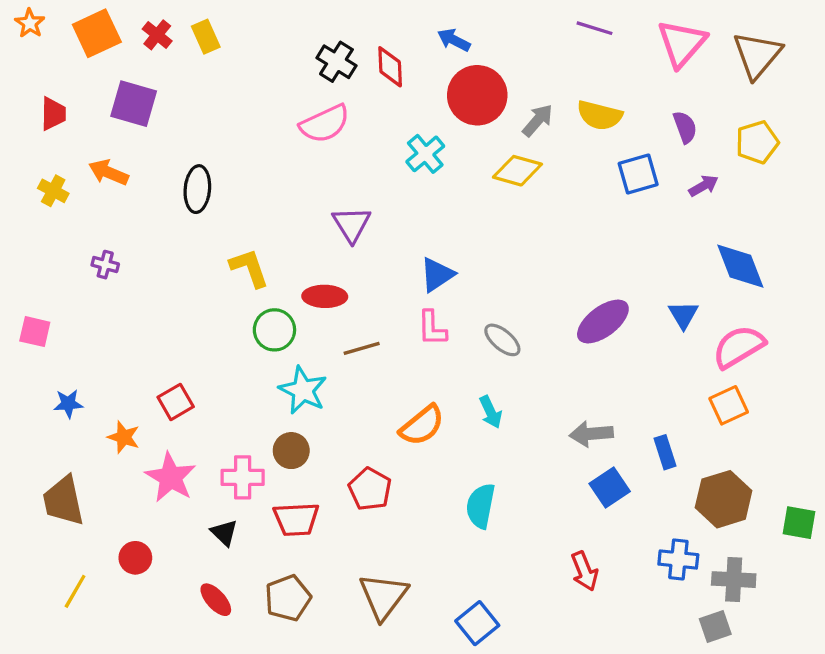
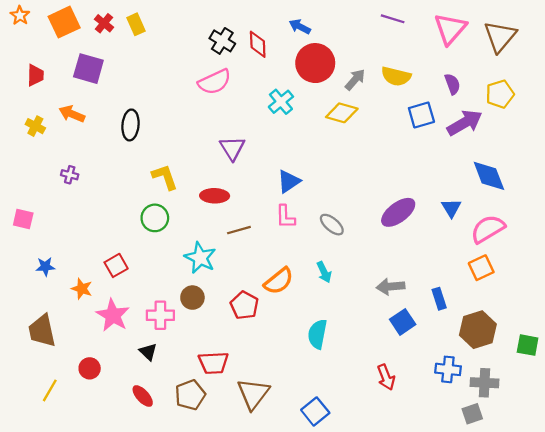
purple arrow: (703, 186) -> (465, 123), size x1.8
green circle: (274, 330) -> (155, 218), moved
red pentagon: (370, 489) -> (244, 305), moved
red trapezoid: (296, 519) -> (213, 363), moved

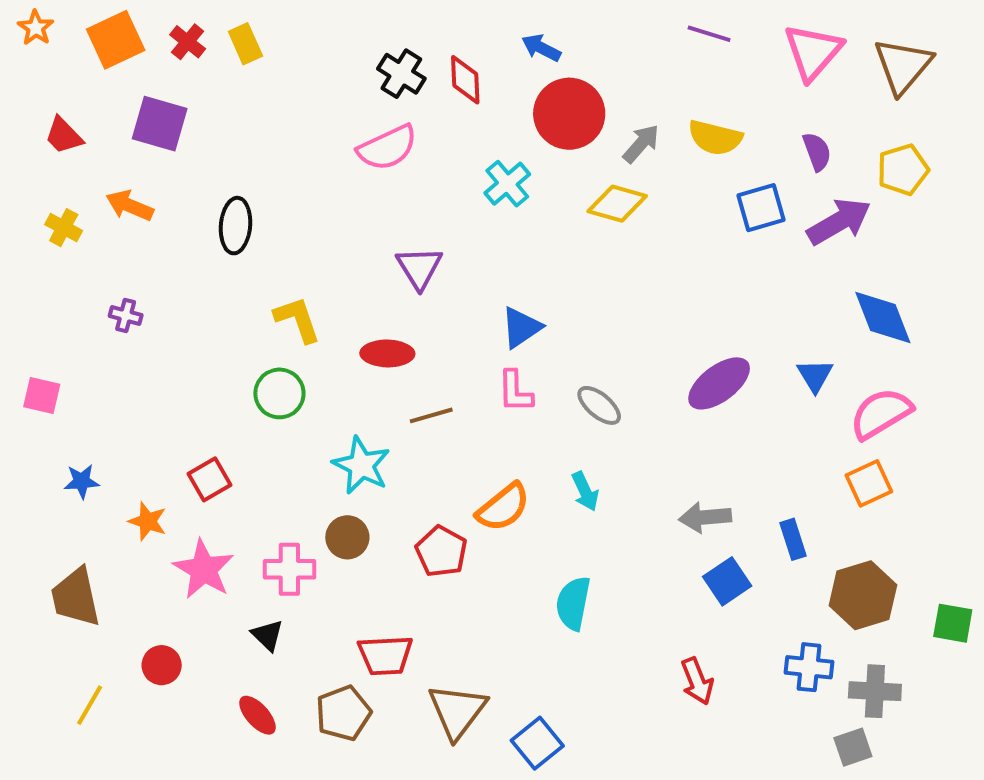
red trapezoid: (35, 75) -> (64, 136), turned 135
blue square: (315, 411) -> (537, 743), moved

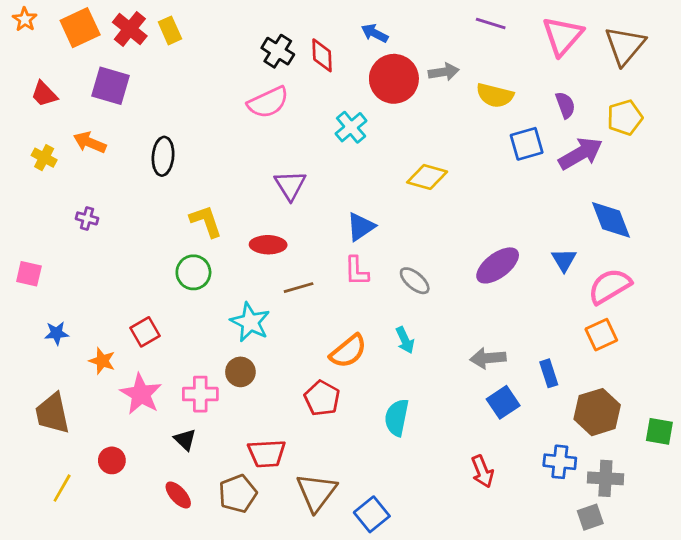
red cross: (188, 42) -> (130, 29), size x1.4
gray arrow: (641, 144) -> (444, 72), moved, turned 40
yellow diamond: (617, 204) -> (427, 177), moved
red pentagon: (441, 551) -> (322, 398), moved

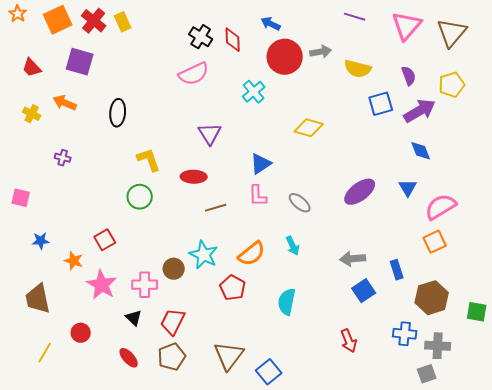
blue diamond: (611, 220) -> (421, 151), moved, size x0.7
cyan star: (250, 322) -> (204, 255), moved
red trapezoid: (267, 453) -> (173, 322), moved, turned 120

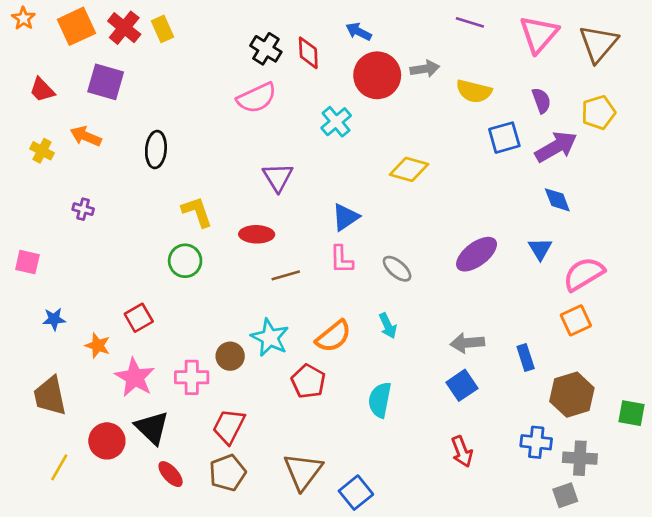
blue square: (364, 291) -> (462, 385), moved
black triangle: (134, 318) -> (152, 428), moved, size x1.6
red circle: (81, 333) -> (107, 441), size x1.4

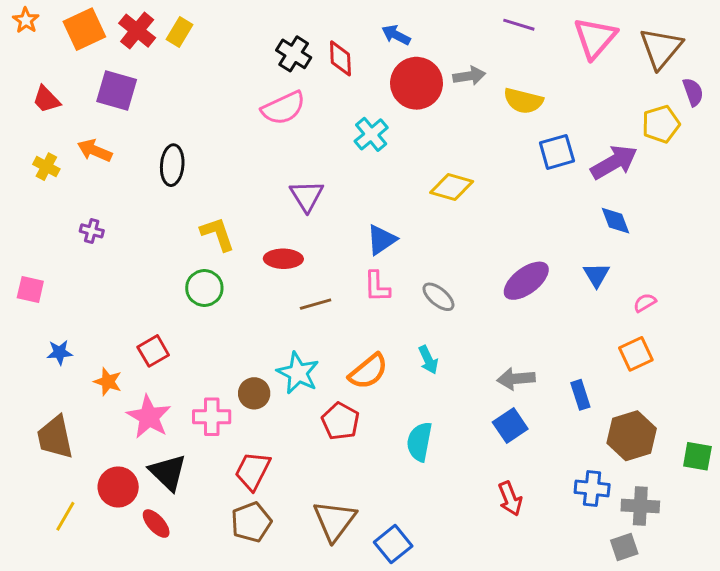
yellow rectangle: (163, 29) -> (180, 32), turned 55
purple semicircle: (541, 100) -> (693, 92), moved
pink semicircle: (584, 274) -> (645, 303), size x0.5
red ellipse: (171, 474) -> (156, 524), moved

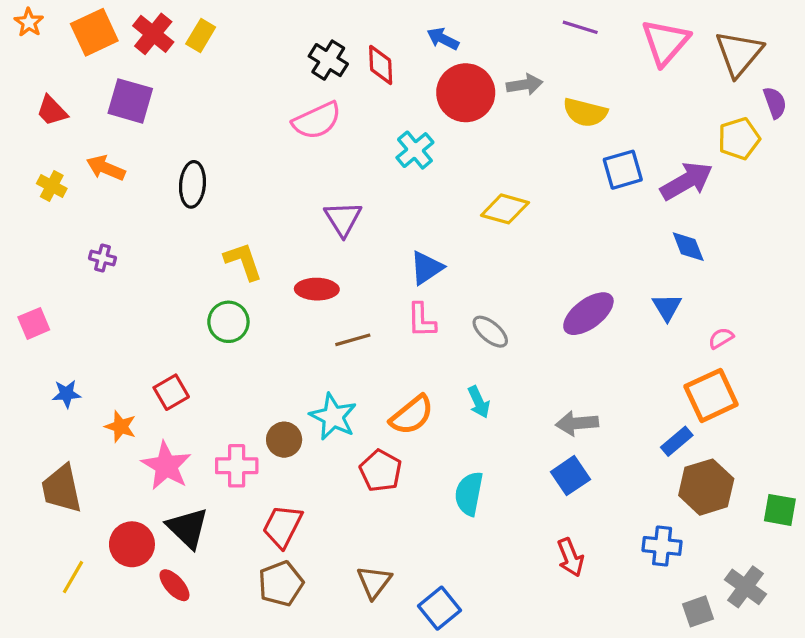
pink square: (30, 289) -> (34, 323), turned -36
orange square: (636, 354) -> (711, 395), size x1.4
blue rectangle: (580, 395) -> (677, 441), moved, turned 68
gray cross: (640, 506) -> (745, 587), moved, turned 33
brown triangle: (335, 521) -> (374, 582), size x0.7

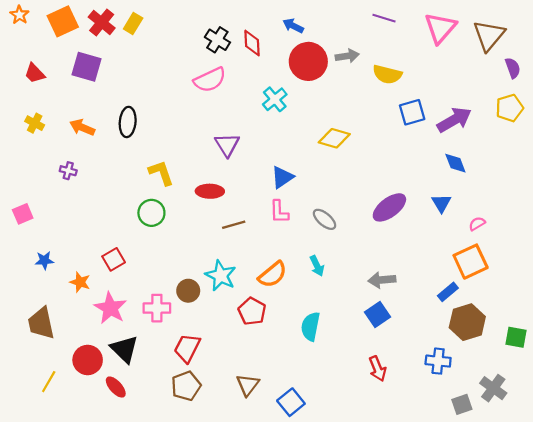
yellow pentagon: (739, 139) -> (509, 108), moved
orange arrow: (106, 168) -> (82, 127), moved

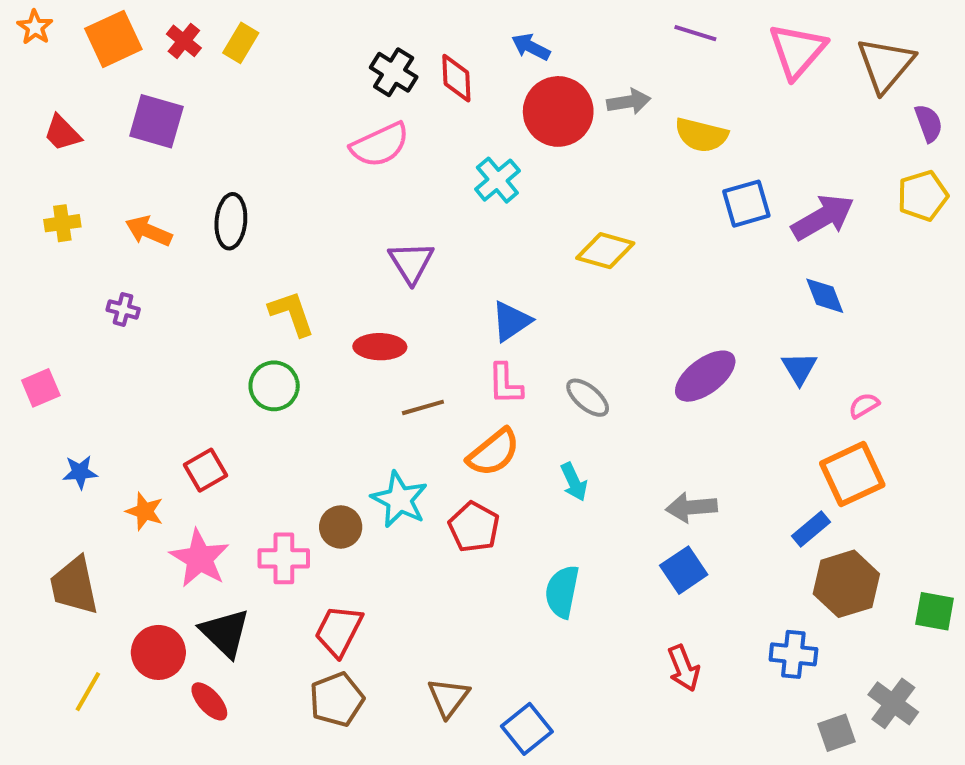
red cross: (102, 22) -> (184, 41), size x0.7
yellow cross: (35, 123) -> (62, 223), turned -36
orange semicircle: (273, 275) -> (494, 453), moved
red pentagon: (252, 311) -> (474, 527), moved

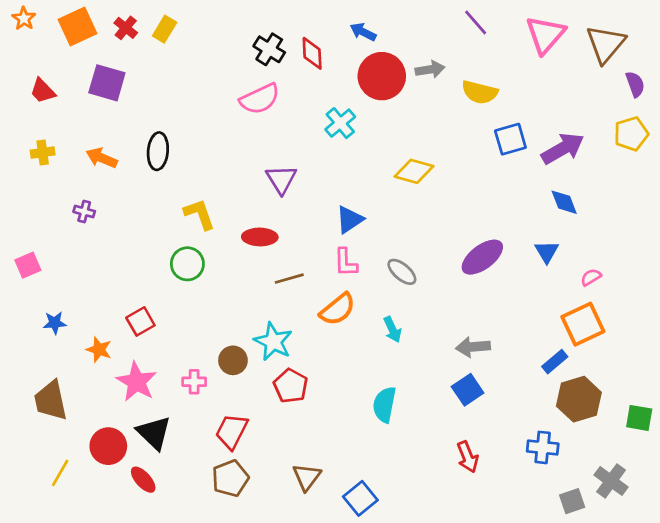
purple line: (695, 33) -> (476, 22), turned 32
red pentagon: (474, 527) -> (291, 386), moved
pink cross: (284, 558) -> (194, 382), size x0.7

